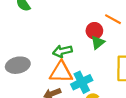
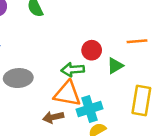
orange line: (113, 19) -> (137, 41), turned -42
red circle: (94, 31) -> (92, 50), moved

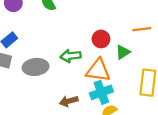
green arrow: (73, 70) -> (71, 56), moved
orange triangle: (67, 94) -> (98, 70), moved

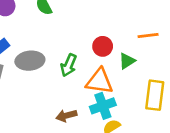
green arrow: (71, 56) -> (69, 65), turned -60
gray ellipse: (36, 67) -> (30, 61), moved

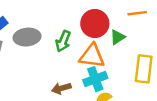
red circle: (103, 46) -> (95, 23), size x1.5

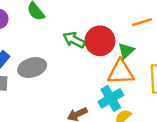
green arrow: (63, 41) -> (74, 40), moved, turned 105
orange triangle: (92, 56) -> (121, 72), moved

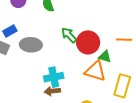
green triangle: (126, 51) -> (105, 57), turned 40
cyan cross: (111, 98) -> (54, 77), moved

